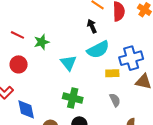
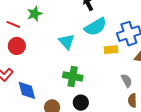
red line: (17, 35) -> (13, 24), moved
green star: (42, 42) -> (35, 14), moved
gray semicircle: (115, 100) -> (127, 81), moved

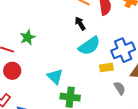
cyan triangle: (67, 42) -> (55, 76), moved
gray semicircle: (127, 81) -> (120, 88), moved

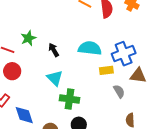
black arrow: (80, 23) -> (54, 50), moved
cyan semicircle: (89, 46) -> (90, 48), turned -140

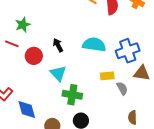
green star: (28, 38) -> (23, 25), moved
yellow rectangle: (106, 70) -> (107, 76), moved
red circle: (12, 71) -> (34, 56), moved

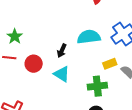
black arrow: (58, 45) -> (62, 51), moved, turned -112
green cross: (72, 95) -> (97, 86), moved

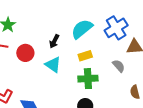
cyan semicircle: (89, 37) -> (82, 29), turned -35
yellow rectangle: (110, 64) -> (85, 56), moved

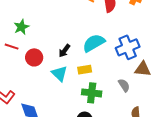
yellow rectangle: (85, 56) -> (85, 70), moved

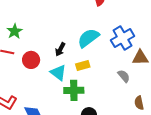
green cross: (92, 93) -> (74, 90), moved

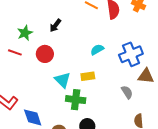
cyan semicircle: (88, 38) -> (97, 50), size x0.6
black arrow: (60, 49) -> (55, 25), moved
red circle: (31, 60) -> (45, 54), moved

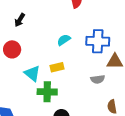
blue cross: (131, 54) -> (98, 41), turned 30
gray semicircle: (127, 92) -> (98, 79), turned 120

